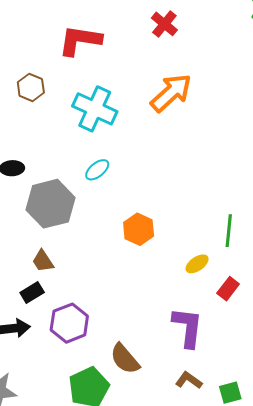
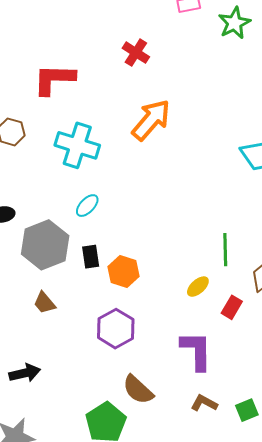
orange hexagon: (139, 229) -> (123, 271), moved
black rectangle: (32, 293) -> (91, 257), moved, turned -60
purple hexagon: (69, 323) -> (116, 329), moved

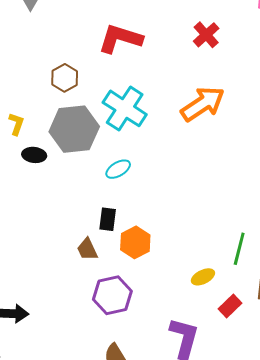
gray hexagon: (45, 245) -> (74, 129), moved
brown trapezoid: (45, 303) -> (87, 249), moved

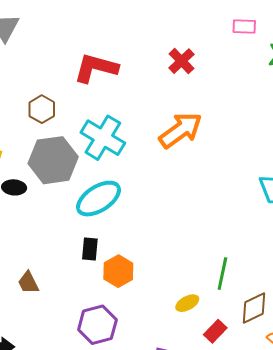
cyan ellipse: (118, 169) -> (99, 199), size x1.8
brown trapezoid: (87, 249) -> (28, 283), moved

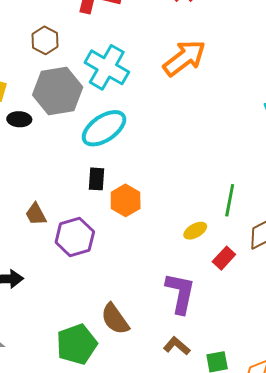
purple hexagon: (97, 325) -> (75, 237), moved

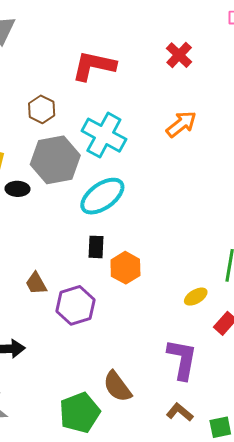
orange arrow: (184, 58) -> (181, 124), size x0.7

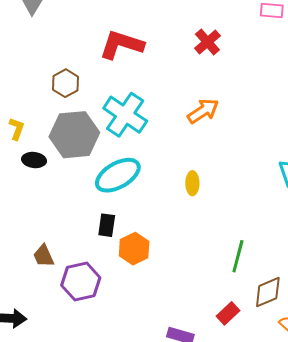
yellow ellipse: (196, 297) -> (192, 183), moved, turned -65

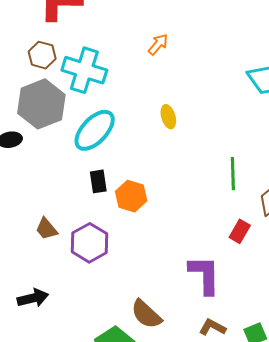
brown hexagon: (65, 83) -> (42, 55), moved
orange arrow: (203, 111) -> (158, 44), size x0.7

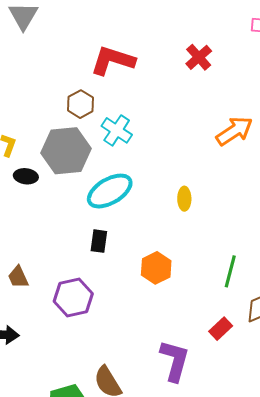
orange arrow: (158, 44) -> (234, 131), moved, size x1.6
cyan cross: (84, 70) -> (117, 130), size x0.7
orange hexagon: (131, 196) -> (156, 268), moved
brown trapezoid: (46, 229) -> (18, 277), moved

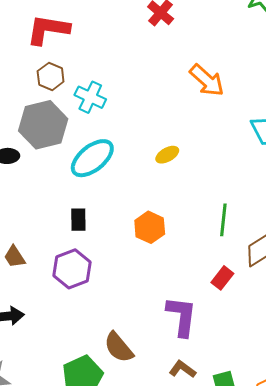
red L-shape: (113, 60) -> (48, 30), moved
orange arrow: (234, 131) -> (207, 80), turned 84
yellow ellipse: (184, 199) -> (167, 155), turned 70
black rectangle: (99, 241) -> (78, 220), moved

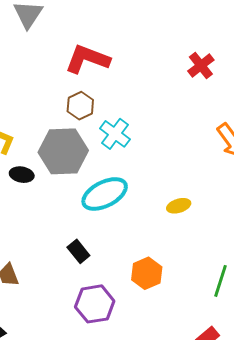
black rectangle: (78, 220) -> (78, 251), turned -50
purple hexagon: (72, 269) -> (95, 304), moved

